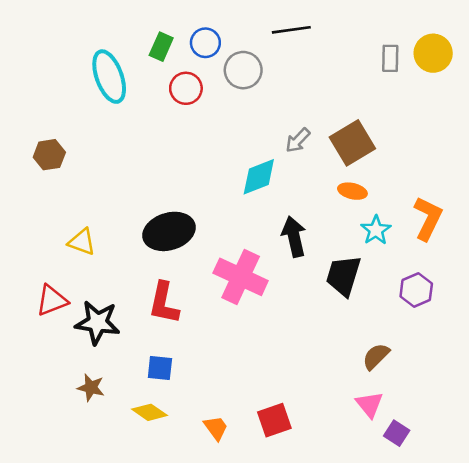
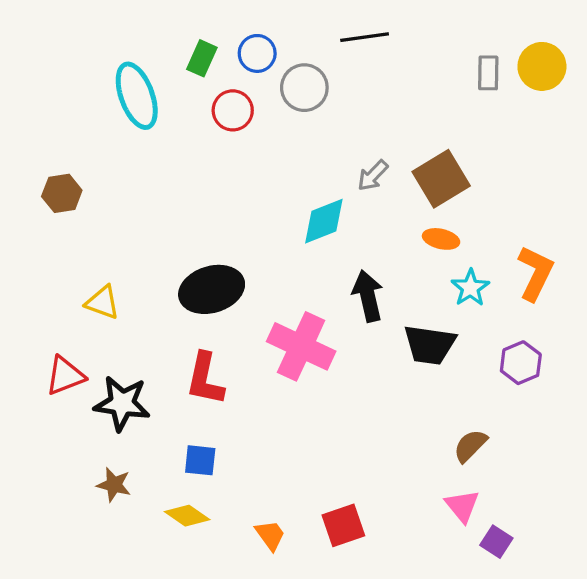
black trapezoid: (343, 276) -> (430, 345), turned -99

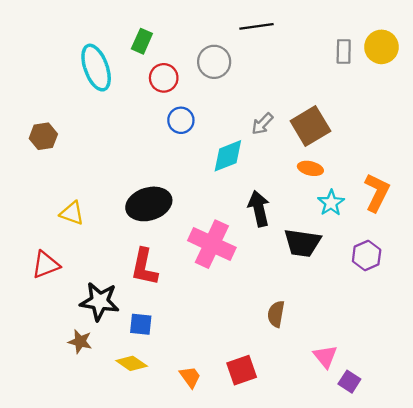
blue circle: (257, 53) -> (181, 120), moved
black star: (122, 403) -> (100, 301), moved
brown semicircle: (470, 446) -> (276, 314), moved, turned -35

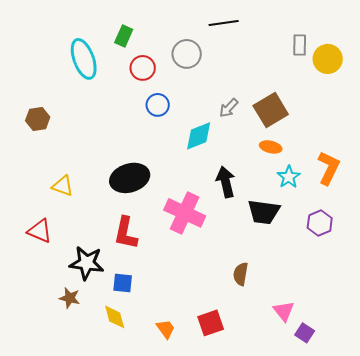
yellow circle: (381, 47) -> (328, 59), moved
red triangle: (46, 265) -> (40, 231), turned 44
yellow diamond: (132, 363) -> (115, 317), turned 40

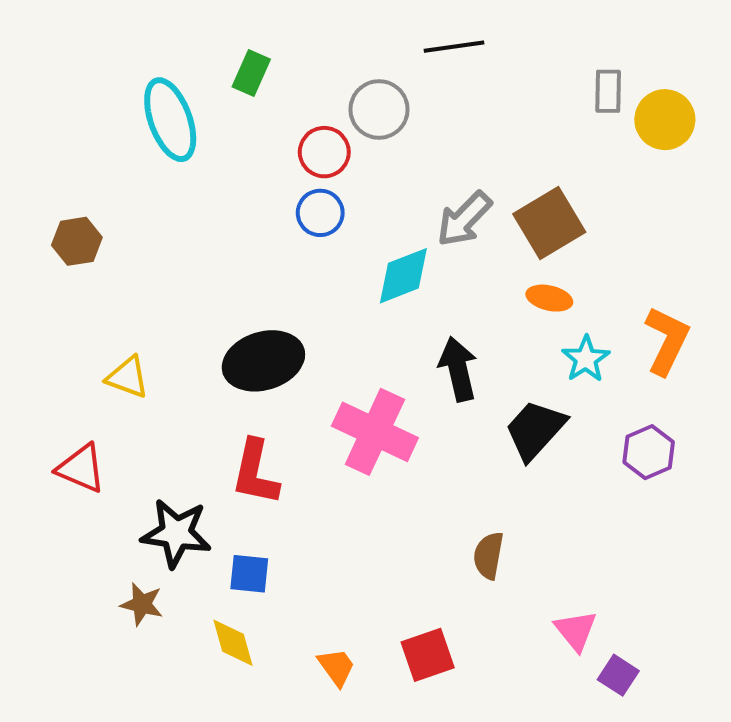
red circle: (143, 68) -> (324, 152), moved
gray arrow: (229, 108) -> (464, 219), size x1.4
black trapezoid: (264, 212) -> (535, 430), turned 124

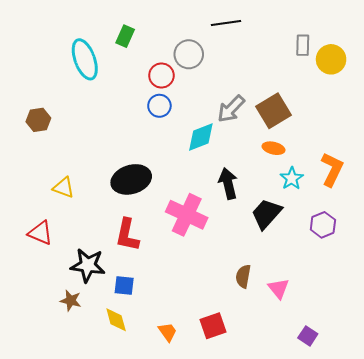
pink triangle: (576, 631) -> (279, 288), moved

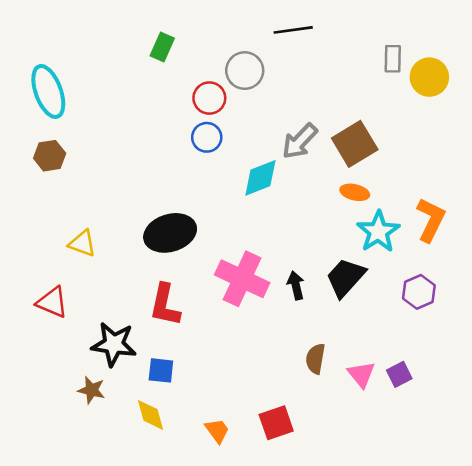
cyan ellipse: (85, 59) -> (48, 91), moved
cyan star: (292, 178) -> (378, 232), size x1.4
black arrow: (228, 183) -> (296, 285), moved, size x0.7
purple square: (308, 336) -> (399, 374), moved, turned 30

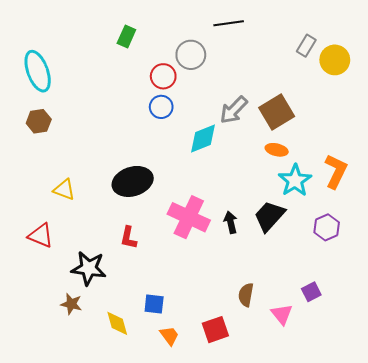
gray rectangle: (393, 59) -> (306, 46), turned 30
red L-shape: (165, 305) -> (129, 238), size x0.7
brown semicircle: (315, 359) -> (246, 295), moved
blue square: (161, 370) -> (154, 304), moved
pink triangle: (361, 374) -> (282, 314), moved

